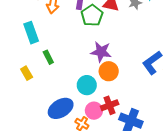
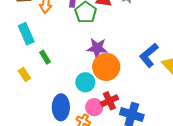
orange circle: (109, 71) -> (106, 67), size x1.4
blue ellipse: (61, 108) -> (61, 107), turned -55

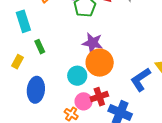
blue L-shape: (149, 55) -> (141, 79), moved
yellow rectangle: (24, 74) -> (17, 62), turned 56
blue ellipse: (61, 107) -> (36, 90), moved

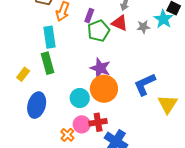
cyan rectangle: (23, 21) -> (50, 37), moved
green rectangle: (40, 47) -> (48, 63), size x1.5
blue L-shape: (141, 79) -> (145, 84), moved

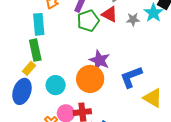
purple star: (100, 68) -> (99, 60), moved
yellow rectangle: (23, 74) -> (29, 68), moved
cyan circle: (80, 98) -> (56, 85), moved
yellow triangle: (168, 104) -> (153, 98), turned -35

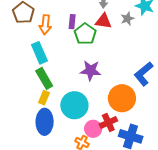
purple star: (99, 60) -> (91, 71), moved
orange circle: (90, 79) -> (122, 98), moved
cyan circle: (56, 85) -> (74, 105), size x1.4

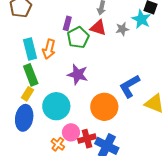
orange arrow: (45, 25) -> (49, 49), moved
red cross: (108, 122) -> (87, 139), moved

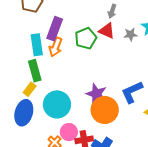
purple rectangle: (67, 23) -> (55, 29), moved, size x1.6
purple star: (78, 74) -> (96, 94), moved

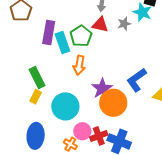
cyan rectangle: (37, 45) -> (62, 42), moved
orange arrow: (56, 47) -> (79, 65), moved
purple star: (96, 94) -> (102, 89), turned 30
blue ellipse: (24, 113) -> (36, 136), moved

